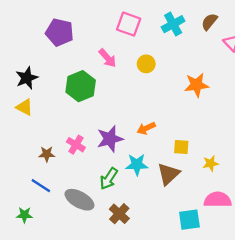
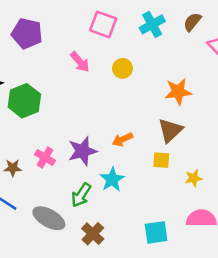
green hexagon: (81, 86) -> (24, 101), moved
cyan star: (137, 165) -> (112, 179), turned -30
brown triangle: (168, 174) -> (170, 130), moved
cyan square: (189, 220) -> (156, 232), moved

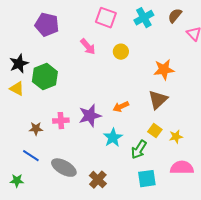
pink cross: (45, 158) -> (61, 121), turned -35
yellow square: (161, 160) -> (155, 131), moved, turned 32
green arrow: (81, 195) -> (139, 150), moved

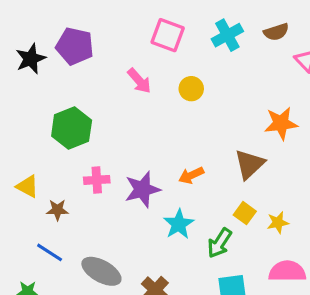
brown semicircle: (175, 16) -> (276, 32), turned -147
black star: (19, 64) -> (31, 59), moved
orange star: (164, 70) -> (281, 123), moved
yellow triangle: (17, 89) -> (27, 186), moved
pink cross: (61, 121) -> (97, 180), moved

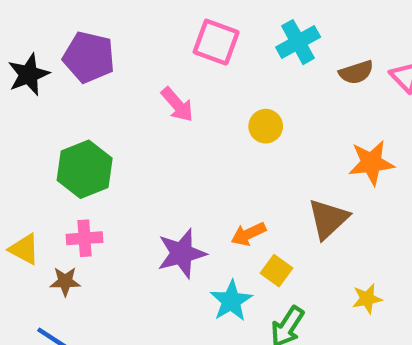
brown semicircle: (276, 32) -> (356, 72), moved
yellow circle: (191, 89) -> (266, 126), moved
pink cross: (97, 180) -> (85, 238), moved
yellow square: (245, 213) -> (276, 271), moved

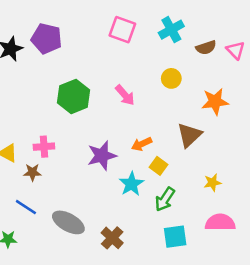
pink arrow: (177, 105) -> (125, 95), moved
yellow circle: (266, 126) -> (171, 78), moved
green hexagon: (85, 169) -> (74, 96), moved

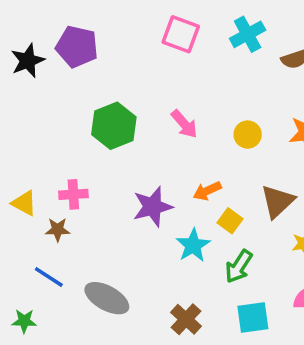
yellow circle: (171, 78) -> (248, 135), moved
brown triangle: (189, 135) -> (277, 201), moved
brown cross: (112, 238) -> (186, 319), moved

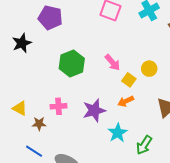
black star: (28, 61) -> (22, 43), moved
pink cross: (73, 194) -> (59, 106), moved
yellow square: (230, 221) -> (129, 80), moved

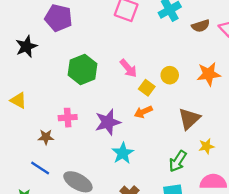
yellow triangle: (20, 108) -> (18, 100), moved
cyan star: (118, 133) -> (123, 153), moved
green arrow: (144, 145) -> (178, 161), moved

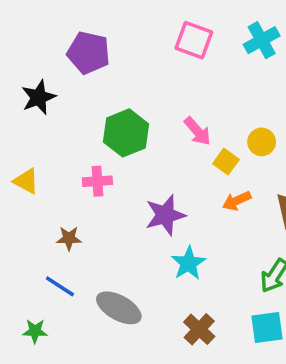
orange arrow: (143, 112) -> (237, 201), moved
pink cross: (68, 118) -> (97, 181), moved

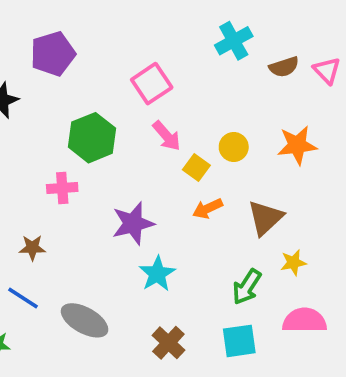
pink square: (194, 40) -> (152, 84), moved, turned 36
purple pentagon: (89, 53) -> (53, 54), turned -30

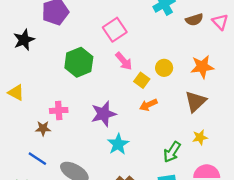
pink cross: (62, 188) -> (59, 110), moved
brown triangle: (265, 218) -> (195, 101), moved

